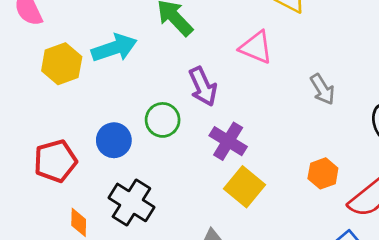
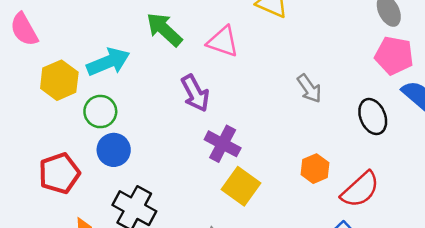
pink triangle: (256, 47) -> (223, 42), moved
green circle: (163, 120) -> (100, 112), moved

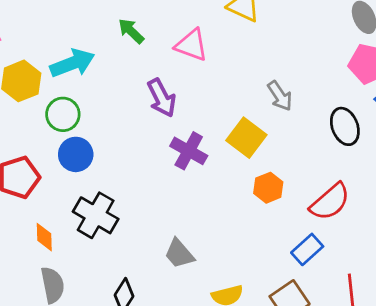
green arrow: (164, 29) -> (131, 31), size x0.7
orange hexagon: (315, 169) -> (268, 188), moved
yellow square: (241, 186) -> (246, 138), moved

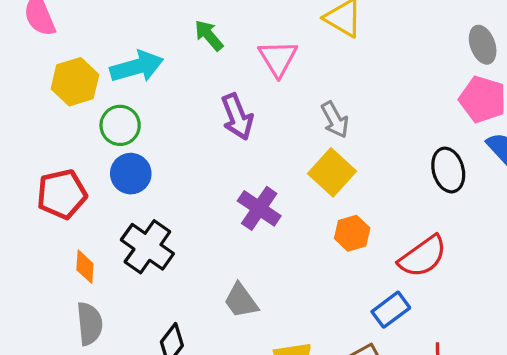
pink triangle: (192, 45) -> (278, 58), turned 33
gray arrow: (280, 96) -> (335, 120), moved
purple cross: (189, 151) -> (259, 208), moved

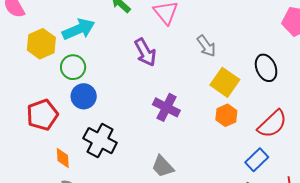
black ellipse: (448, 170) -> (266, 68), moved
yellow square: (332, 172) -> (225, 82), moved

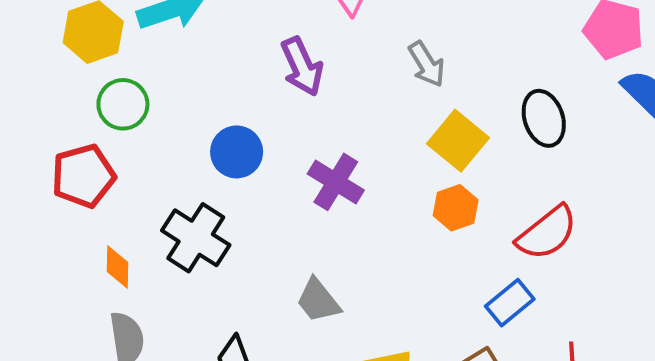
green circle: (73, 67) -> (123, 104), moved
blue circle: (84, 96) -> (237, 152), moved

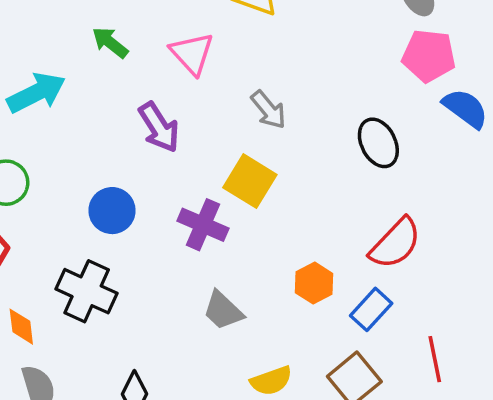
yellow square: (458, 141) -> (250, 181), moved
orange hexagon: (456, 208) -> (314, 283), moved
gray trapezoid: (318, 301) -> (223, 311), moved

